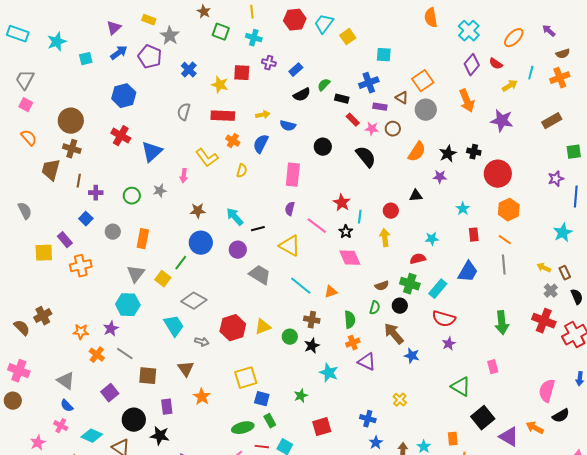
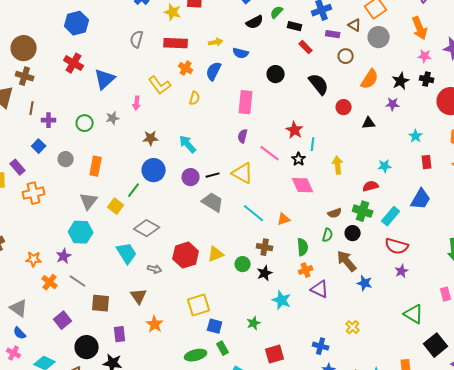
pink star: (372, 129) -> (425, 56), moved
red circle: (391, 211) -> (344, 107), moved
black line: (258, 229) -> (213, 175), moved

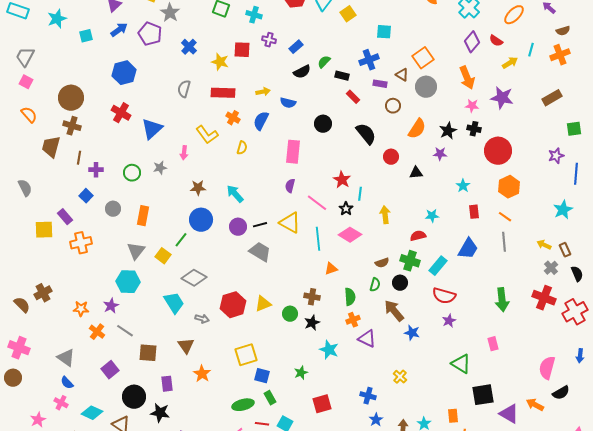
pink diamond: (303, 185) -> (350, 235), turned -35
cyan line: (254, 213) -> (318, 239), moved, turned 45
black square: (436, 345) -> (483, 395), turned 30

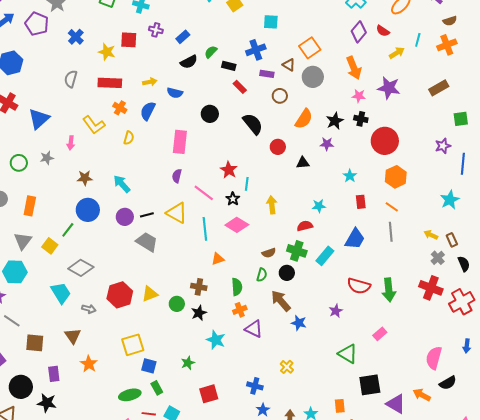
red semicircle: (444, 296) -> (359, 286), moved
pink rectangle: (493, 344) -> (380, 334), turned 64

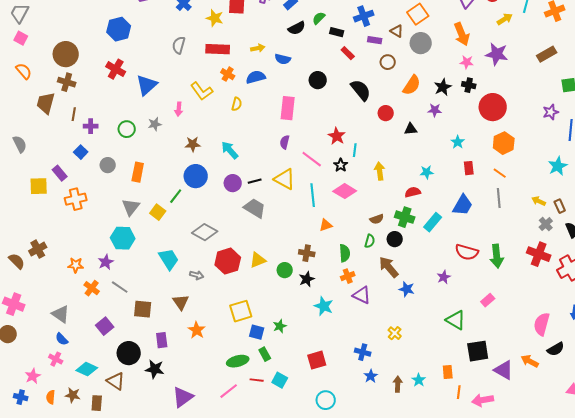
blue semicircle: (148, 111) -> (256, 77), turned 48
gray diamond: (81, 268) -> (205, 232), moved
green star: (188, 363) -> (280, 326), moved

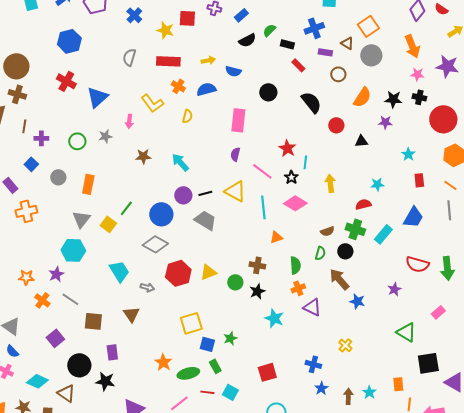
black star: (443, 87) -> (393, 99), turned 30
blue circle: (196, 176) -> (161, 214), moved
orange star: (197, 330) -> (163, 362), moved

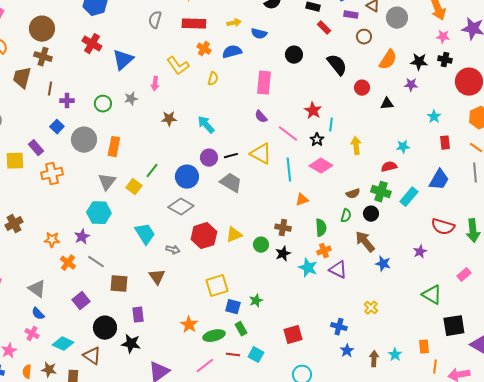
purple semicircle: (235, 154) -> (261, 117), turned -56
gray circle: (58, 177) -> (84, 140), size x1.6
cyan star: (274, 318) -> (308, 268), moved

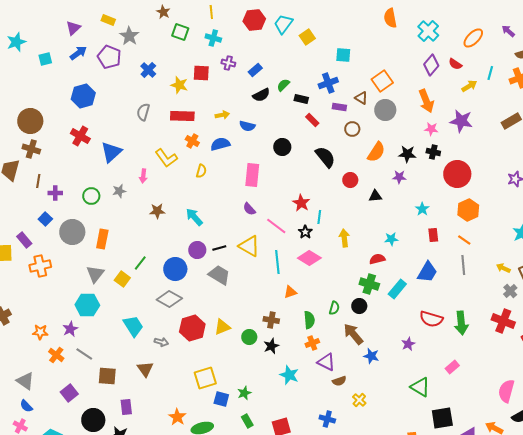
brown semicircle: (353, 194) -> (339, 381), moved
cyan star: (308, 268) -> (289, 375), moved
green rectangle: (241, 329) -> (247, 421), moved

